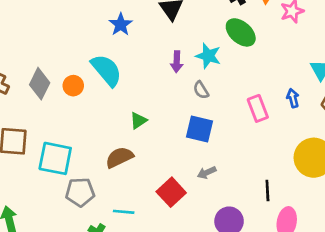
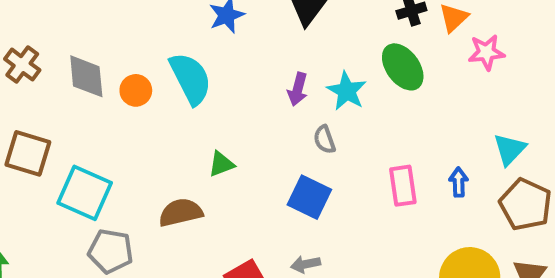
gray diamond: (40, 84) -> (86, 76), turned -44

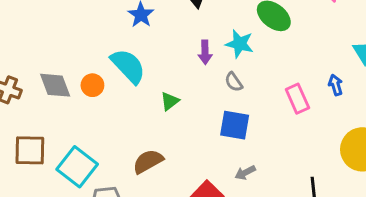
green triangle: (221, 164) -> (170, 101), moved
cyan square: (85, 193) -> (77, 167), turned 30

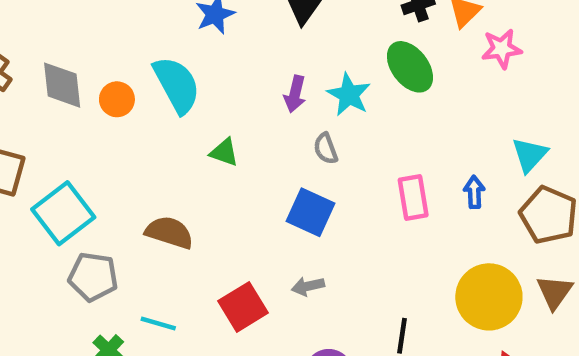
green triangle: (170, 101) -> (224, 152), turned 42
brown semicircle: (148, 161) -> (169, 232), turned 32

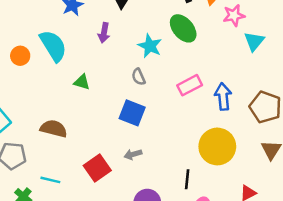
purple arrow: (295, 94) -> (104, 33), moved
cyan triangle: (530, 155) -> (254, 41), moved
blue arrow: (474, 192) -> (223, 97), size x1.5
pink rectangle: (413, 197) -> (190, 85), moved, turned 75
yellow circle: (489, 297) -> (217, 146), moved

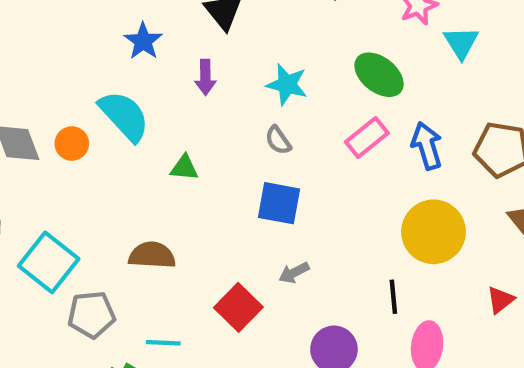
green ellipse: (183, 28) -> (379, 75), moved

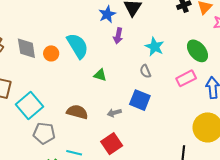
blue star: (143, 41) -> (107, 14), moved
gray arrow: (294, 273) -> (114, 113), moved

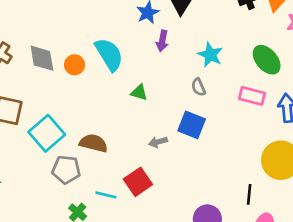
pink rectangle: (186, 78) -> (252, 96), turned 42
brown semicircle: (77, 112) -> (94, 143), moved
red square: (112, 144) -> (138, 182), moved

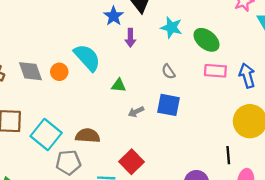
cyan star: (210, 55) -> (171, 27), moved
green ellipse: (267, 60) -> (207, 40), moved
gray arrow: (158, 142) -> (136, 112), moved

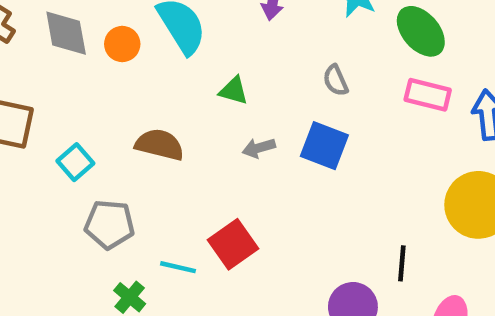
cyan square: (46, 135) -> (75, 162), size x0.6
brown semicircle: (88, 136) -> (160, 145), moved
black line: (228, 155) -> (402, 263), moved

